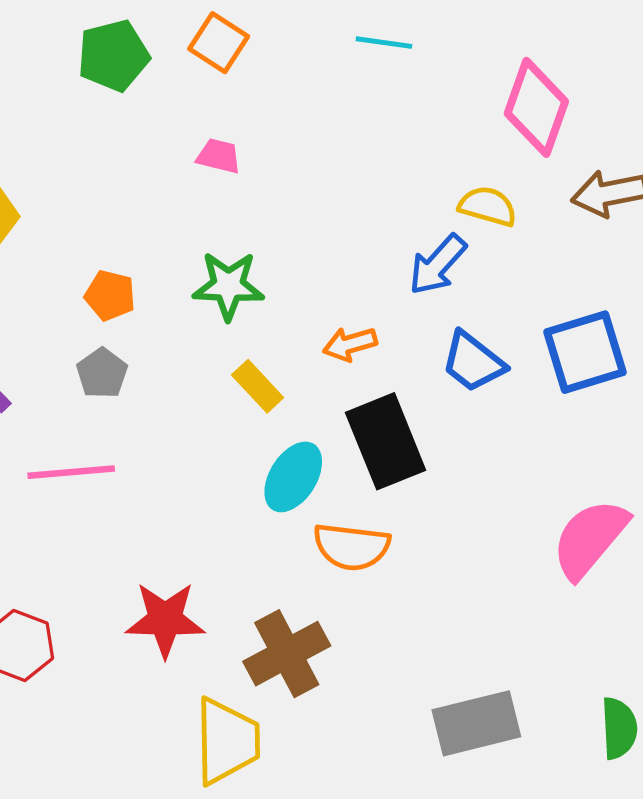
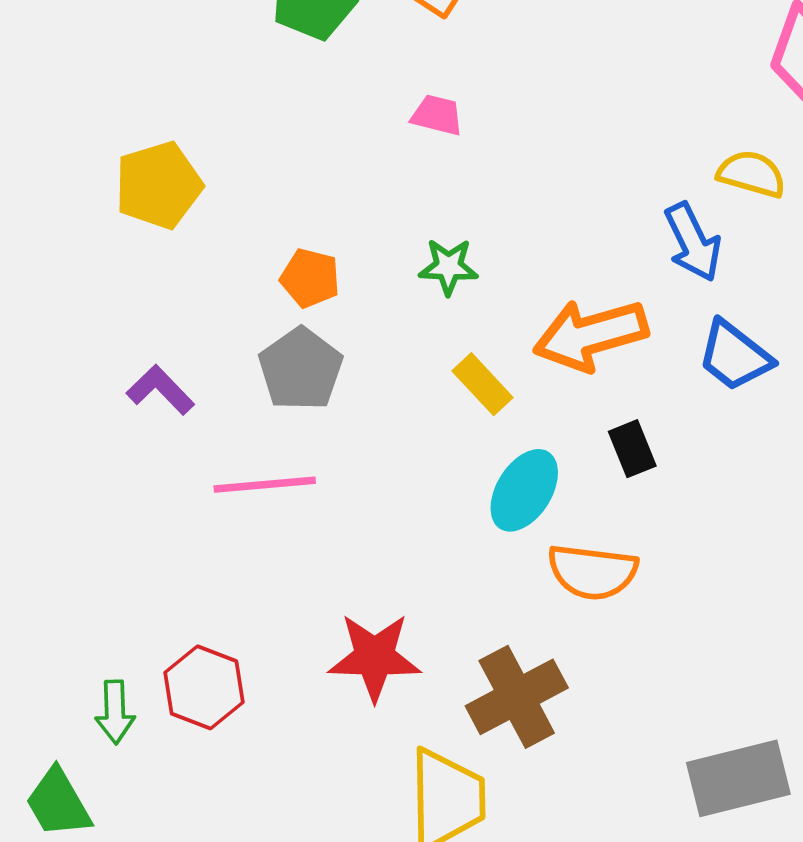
blue arrow: (437, 265) -> (693, 242), turned -68
green star: (228, 286) -> (448, 267), size x0.7
orange arrow: (350, 344) -> (591, 335), size x1.8
gray pentagon: (102, 373) -> (301, 369), size x1.4
black rectangle: (386, 441) -> (632, 449), size x0.5

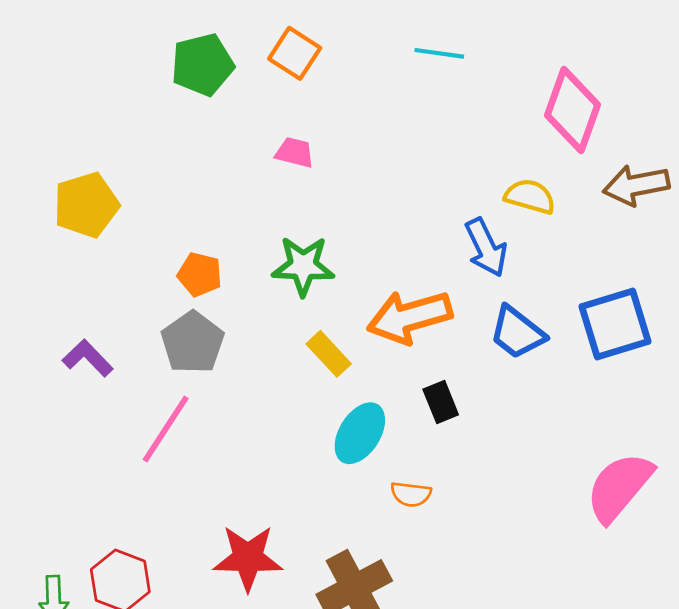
green star: (448, 267) -> (303, 266), size x1.4
pink line: (265, 485) -> (166, 429), turned -52
orange semicircle: (592, 572) -> (411, 494), size x0.6

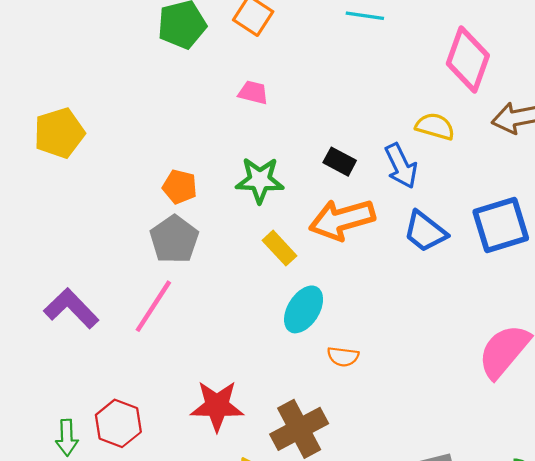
yellow pentagon: (86, 205) -> (59, 133), moved
purple L-shape: (88, 358) -> (71, 308), moved, size x1.4
black rectangle: (441, 402) -> (340, 162), moved, turned -40

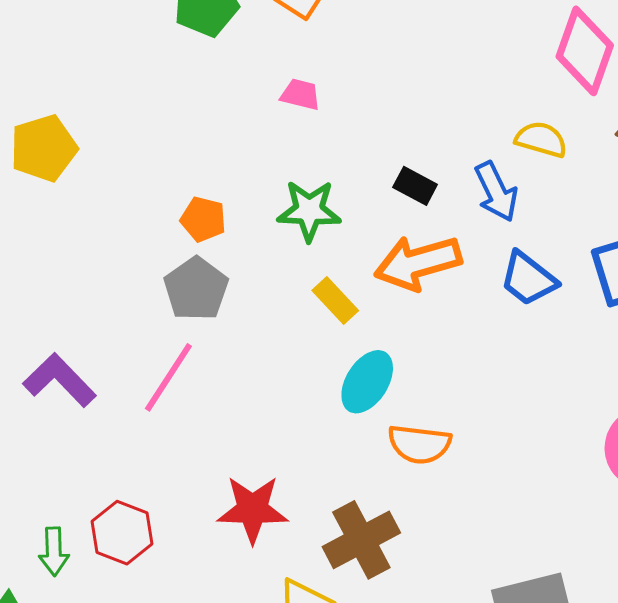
orange semicircle: (343, 357) -> (419, 444), size x1.5

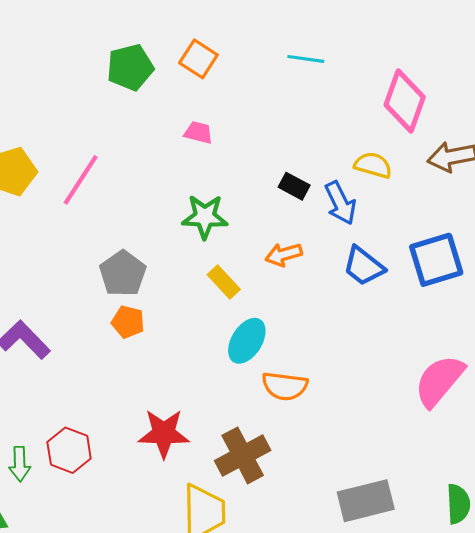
black rectangle: (415, 186) -> (294, 186), moved
orange pentagon: (203, 219) -> (128, 322), moved
orange arrow: (418, 263) -> (284, 255), size x0.6
pink line: (168, 377) -> (81, 180), moved

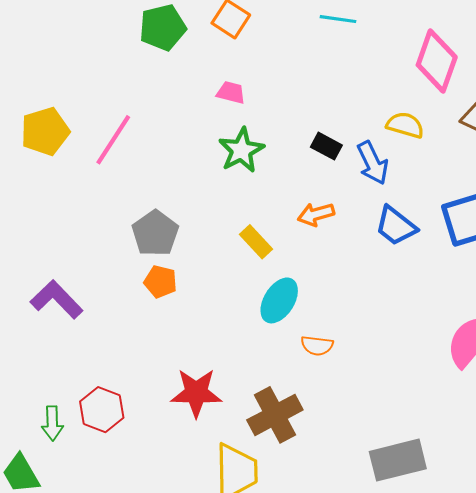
green star: (205, 217) -> (241, 150), moved, turned -30
orange semicircle: (285, 386) -> (317, 346), size x0.7

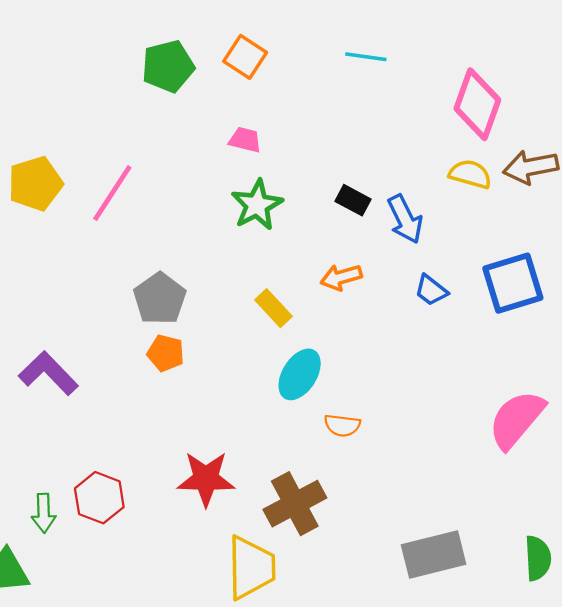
yellow semicircle: (405, 125) -> (470, 174), moved
blue trapezoid: (396, 226) -> (431, 290), size x0.7

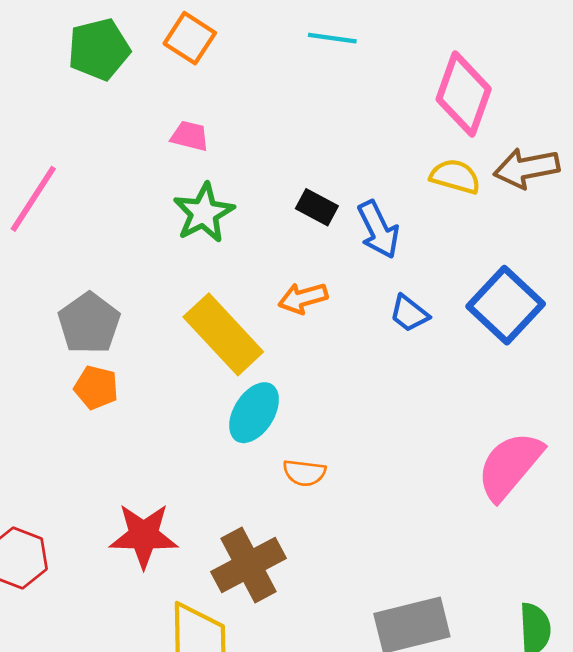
blue square: (513, 283) -> (506, 305), turned -30
yellow rectangle: (274, 308) -> (223, 334), size x1.8

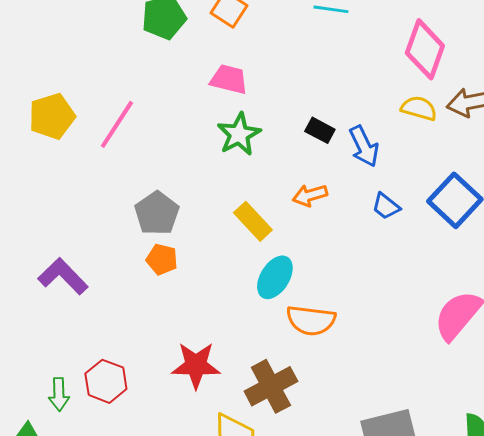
pink trapezoid: (190, 136) -> (229, 79), size x1.4
yellow rectangle: (223, 334) -> (253, 221), size x0.7
orange semicircle: (304, 473) -> (311, 320), size x1.6

